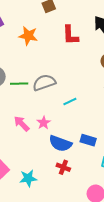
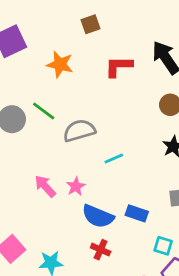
red L-shape: (70, 35) -> (119, 66), turned 90
green line: (19, 84) -> (44, 111), moved, turned 36

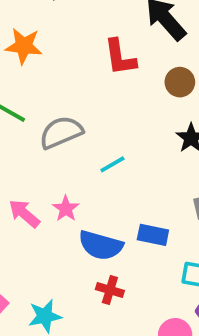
red L-shape: (119, 66) -> (120, 57), moved, turned -92

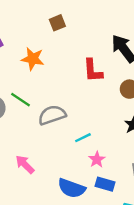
pink star: (66, 209) -> (97, 159), moved

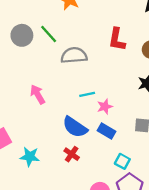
red L-shape: (93, 70) -> (117, 39), moved
cyan line: (83, 138) -> (87, 94), moved

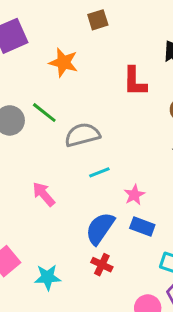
red L-shape: (117, 39) -> (135, 81), moved
cyan line: (87, 94) -> (99, 172), moved
blue semicircle: (75, 127) -> (100, 228), turned 100

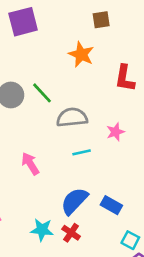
orange star: (63, 62) -> (81, 54), moved
pink star: (134, 195) -> (115, 132), moved
cyan star: (48, 277) -> (42, 230), moved

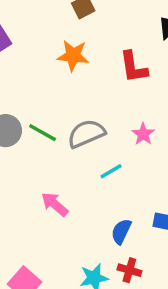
green line: (42, 93) -> (43, 133), moved
blue semicircle: (74, 201) -> (121, 231), size x0.7

